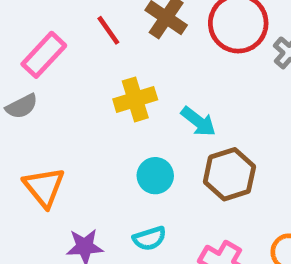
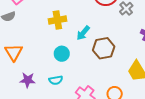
cyan arrow: (198, 121) -> (83, 33), turned 84
brown hexagon: (229, 174) -> (104, 48), moved

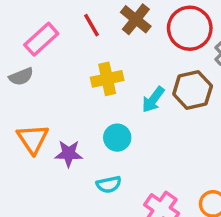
brown hexagon: (104, 48) -> (193, 90), moved
purple star: (28, 80) -> (69, 154), moved

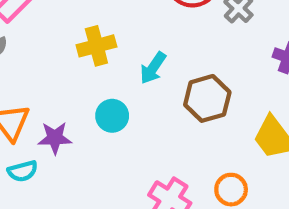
brown hexagon: (193, 90) -> (207, 98), moved
cyan semicircle: (109, 184) -> (23, 171), moved

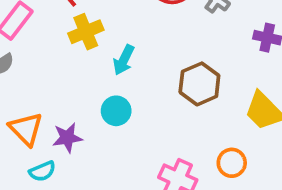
yellow cross: (96, 46) -> (86, 32), moved
cyan arrow: (153, 68) -> (124, 60), moved

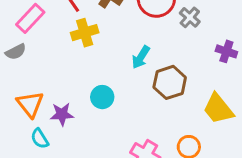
cyan arrow: (124, 60) -> (141, 57), moved
cyan semicircle: (42, 171) -> (40, 139), turned 75

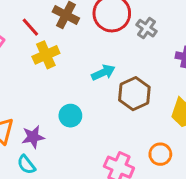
cyan arrow: (141, 57) -> (103, 72), turned -140
cyan semicircle: (40, 139) -> (26, 165), moved

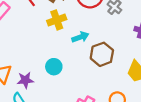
yellow cross: (46, 55) -> (57, 20), moved

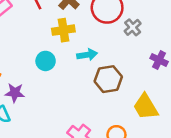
cyan circle: (54, 67) -> (46, 61), moved

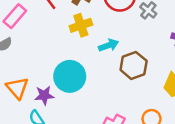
cyan circle: (46, 61) -> (70, 76), moved, size x1.6

